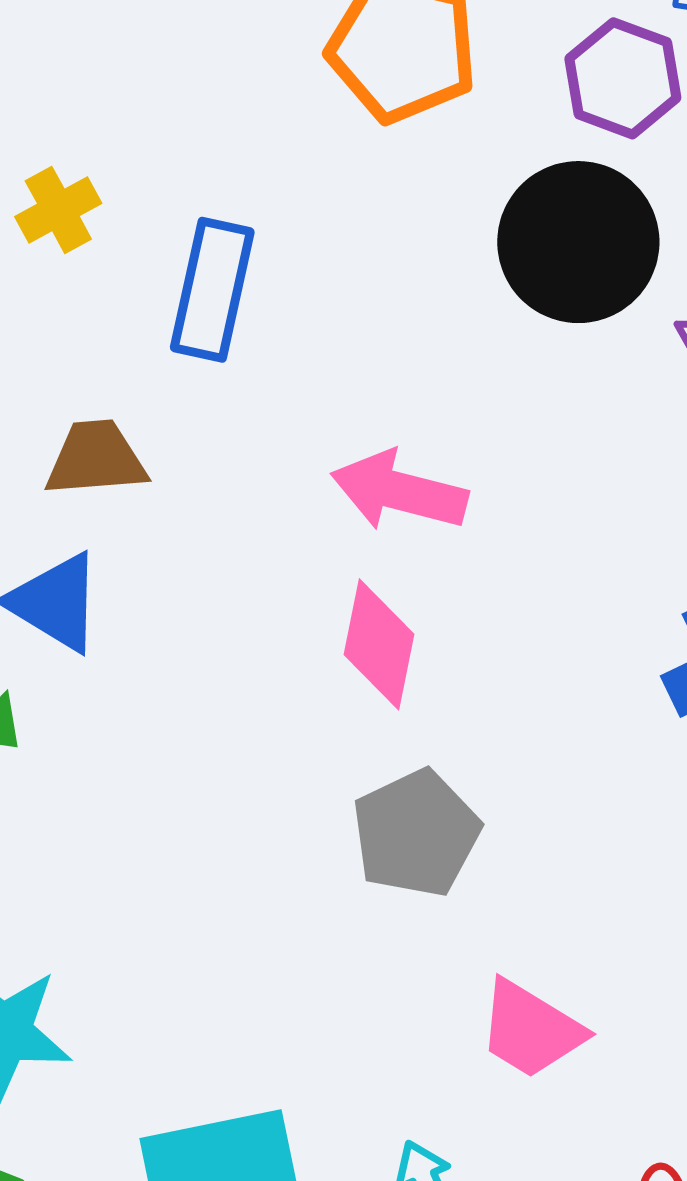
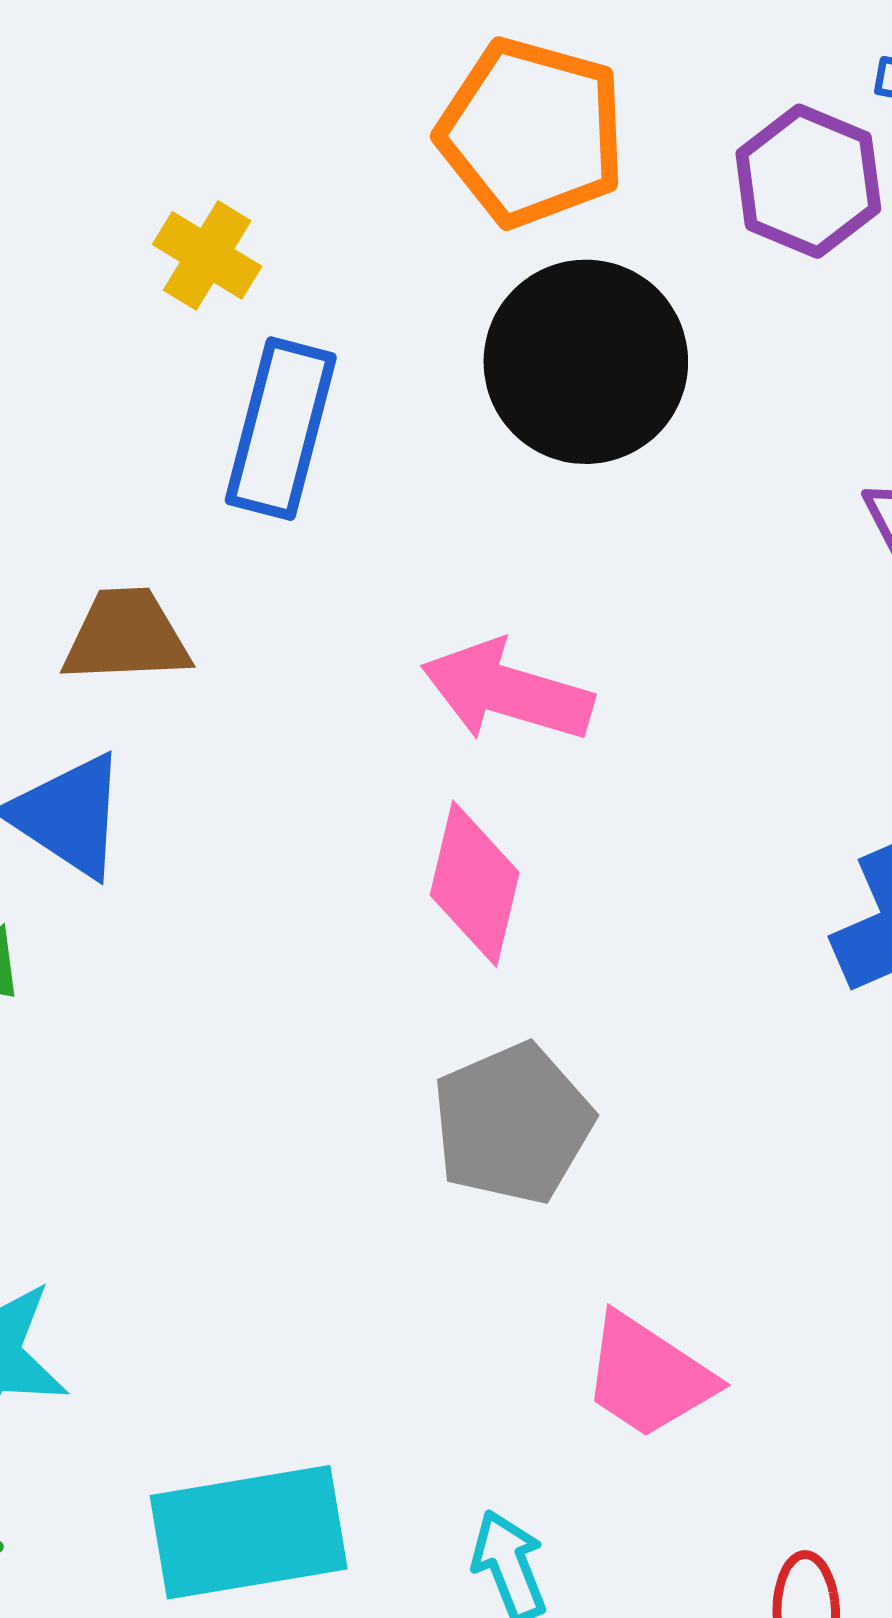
yellow cross: (58, 210) -> (207, 255), moved, turned -32
black circle: (578, 242) -> (586, 362), moved

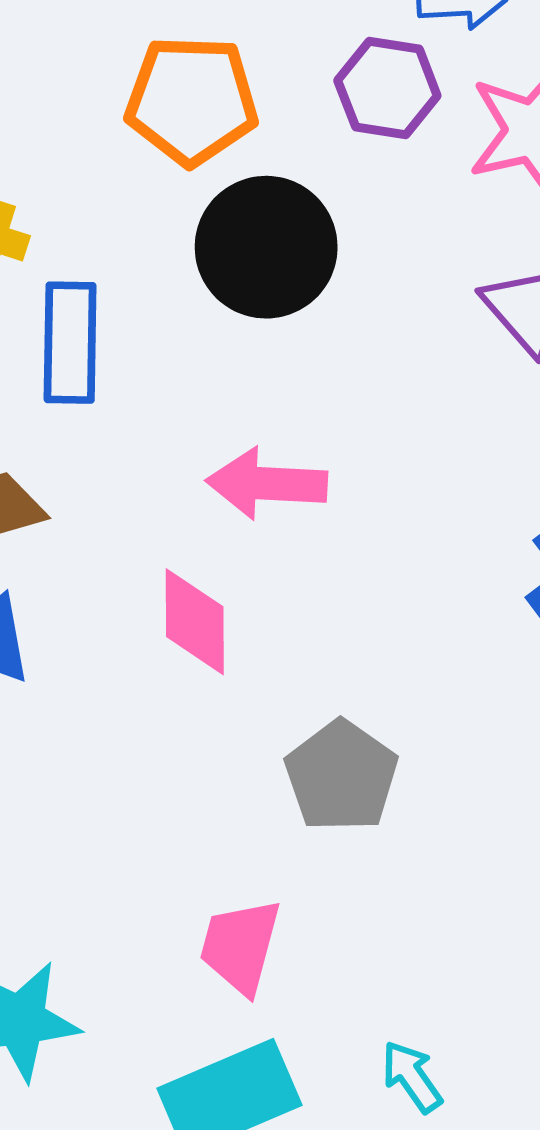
pink diamond: (475, 884) -> (195, 622), moved
pink trapezoid: (648, 1376) -> (240, 946), moved, turned 85

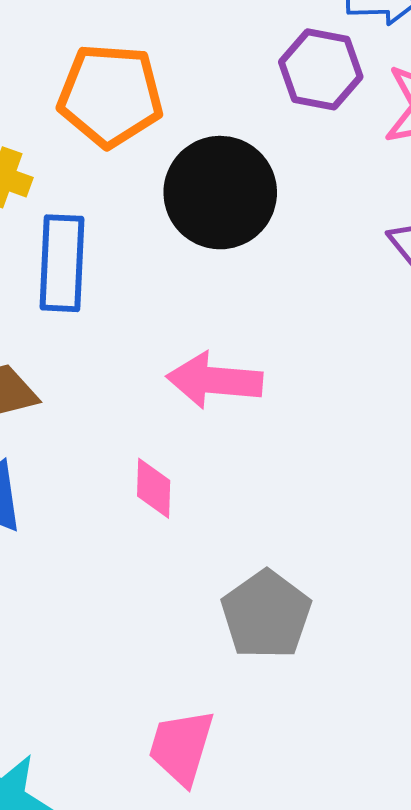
orange pentagon: (192, 100) -> (110, 95), moved
pink diamond: (195, 622) -> (154, 488), size x0.7

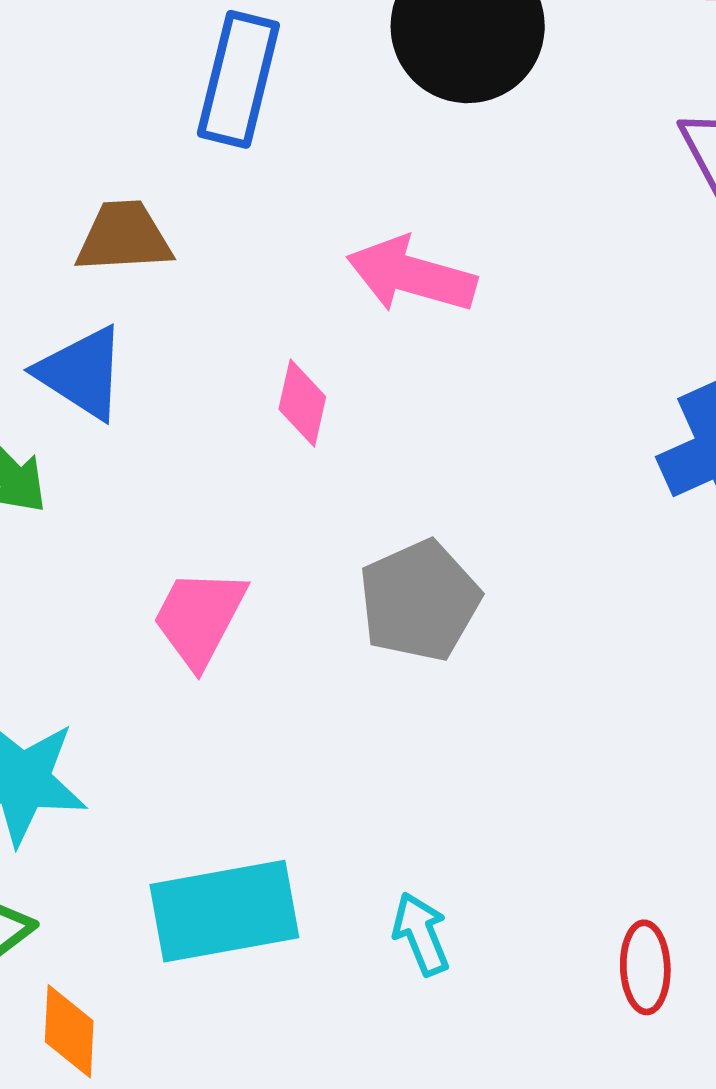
pink trapezoid: (181, 747) -> (199, 618), moved

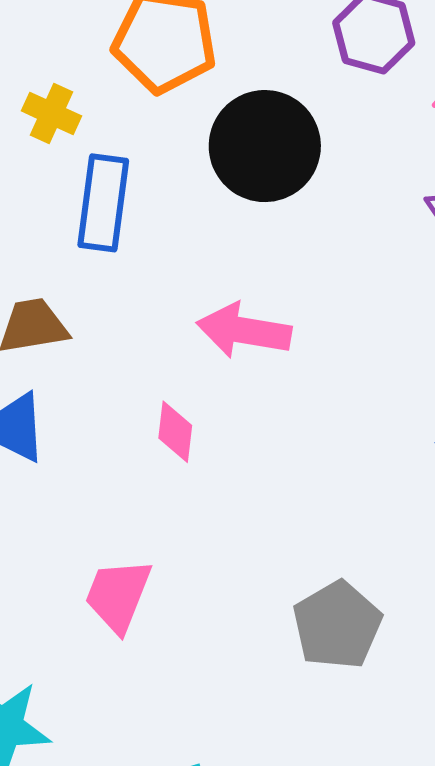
gray pentagon: (419, 601) -> (337, 625), moved

